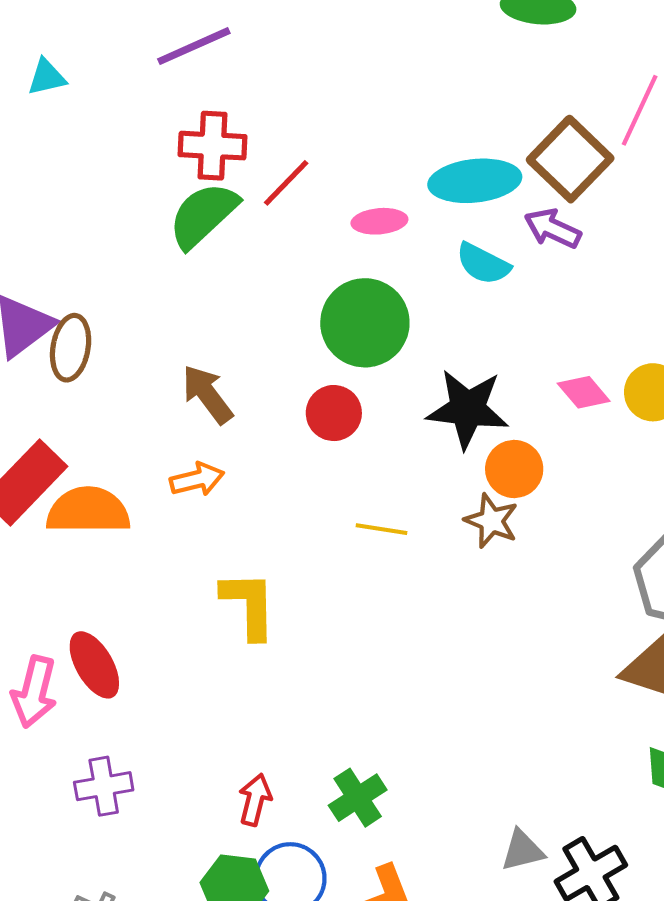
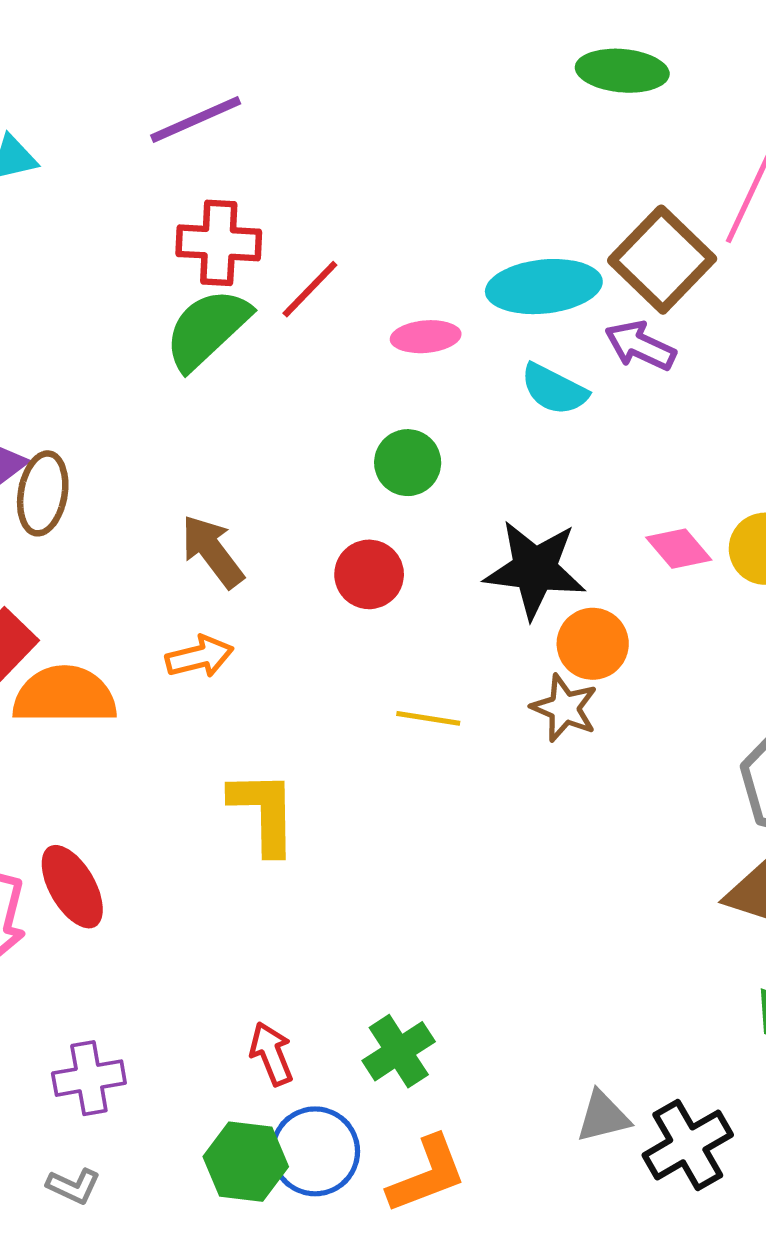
green circle: (365, 323) -> (408, 463), size x0.6
purple cross: (104, 786) -> (89, 1078), moved
red arrow: (255, 800) -> (271, 1054), turned -36

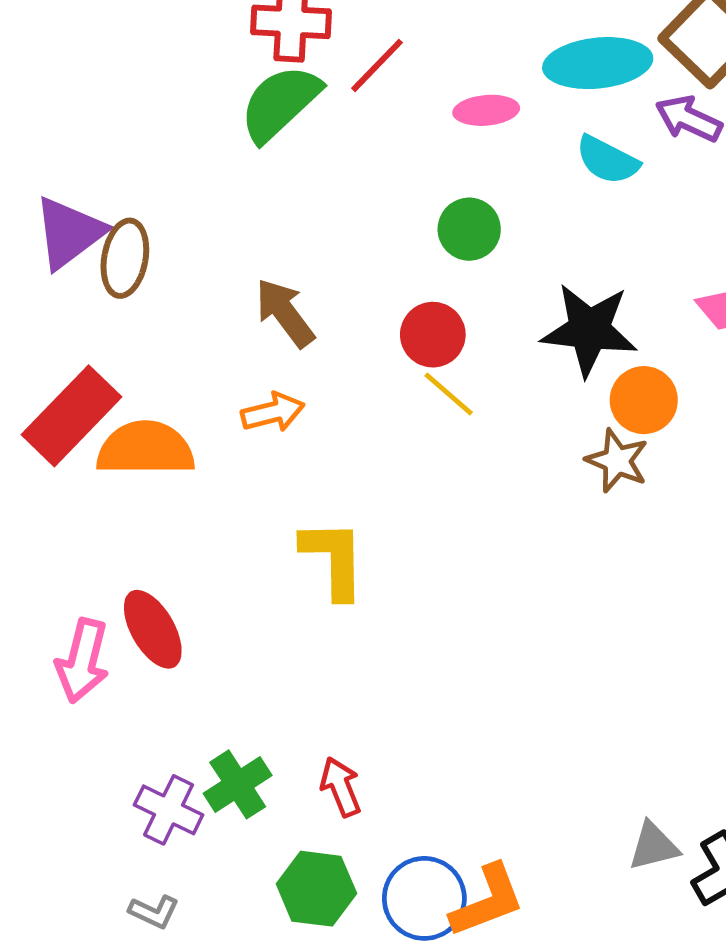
yellow line: (428, 718) -> (449, 394), moved, turned 32
green cross: (399, 1051) -> (238, 784), moved
purple cross: (89, 1078) -> (169, 810), turned 36
blue circle: (315, 1151) -> (424, 898), moved

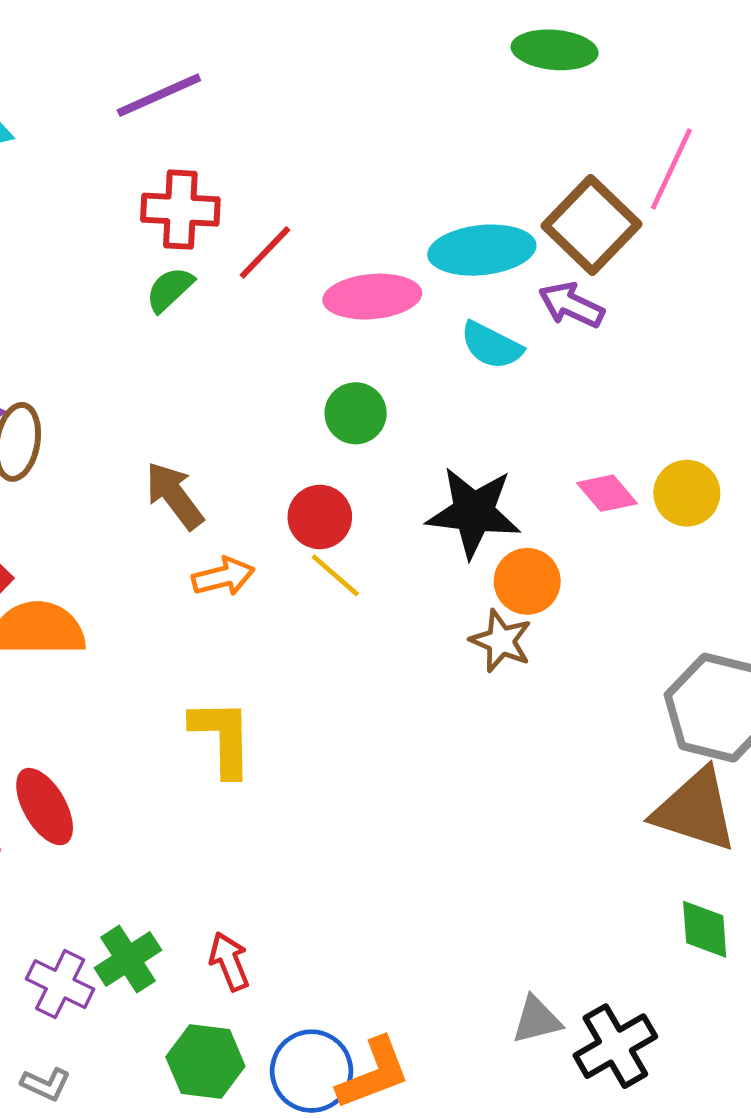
green semicircle: (280, 103) -> (170, 289), size x0.6
pink ellipse: (486, 110) -> (372, 297), size x1.5
orange arrow: (273, 412) -> (223, 577), moved

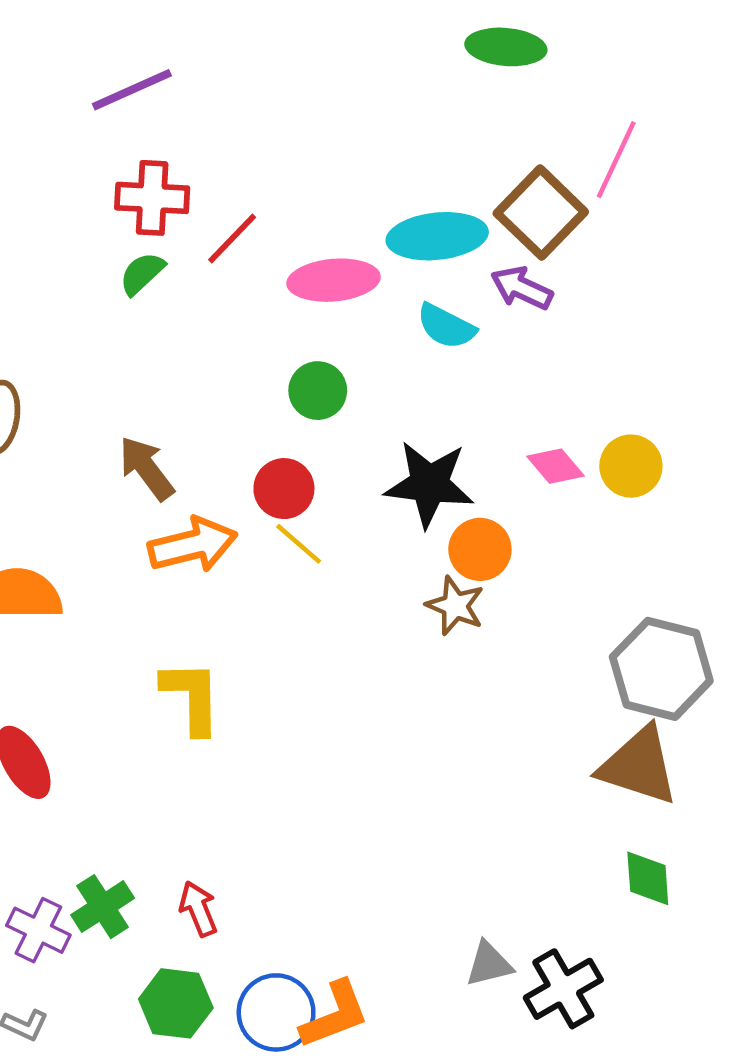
orange arrow: (223, 577) -> (193, 545), size x1.5

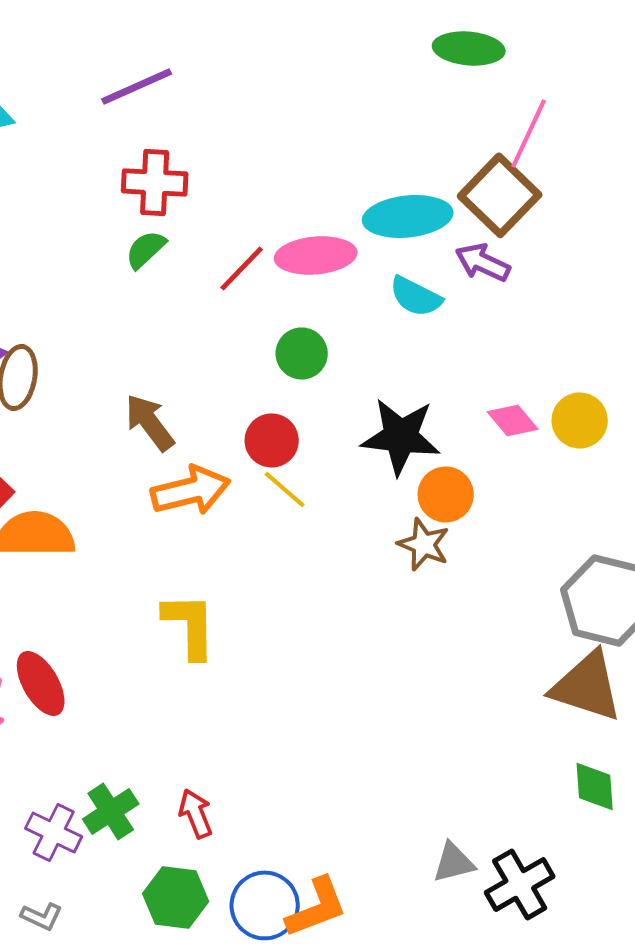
pink line: (616, 160) -> (529, 133), moved
red line: (232, 238) -> (242, 268), moved

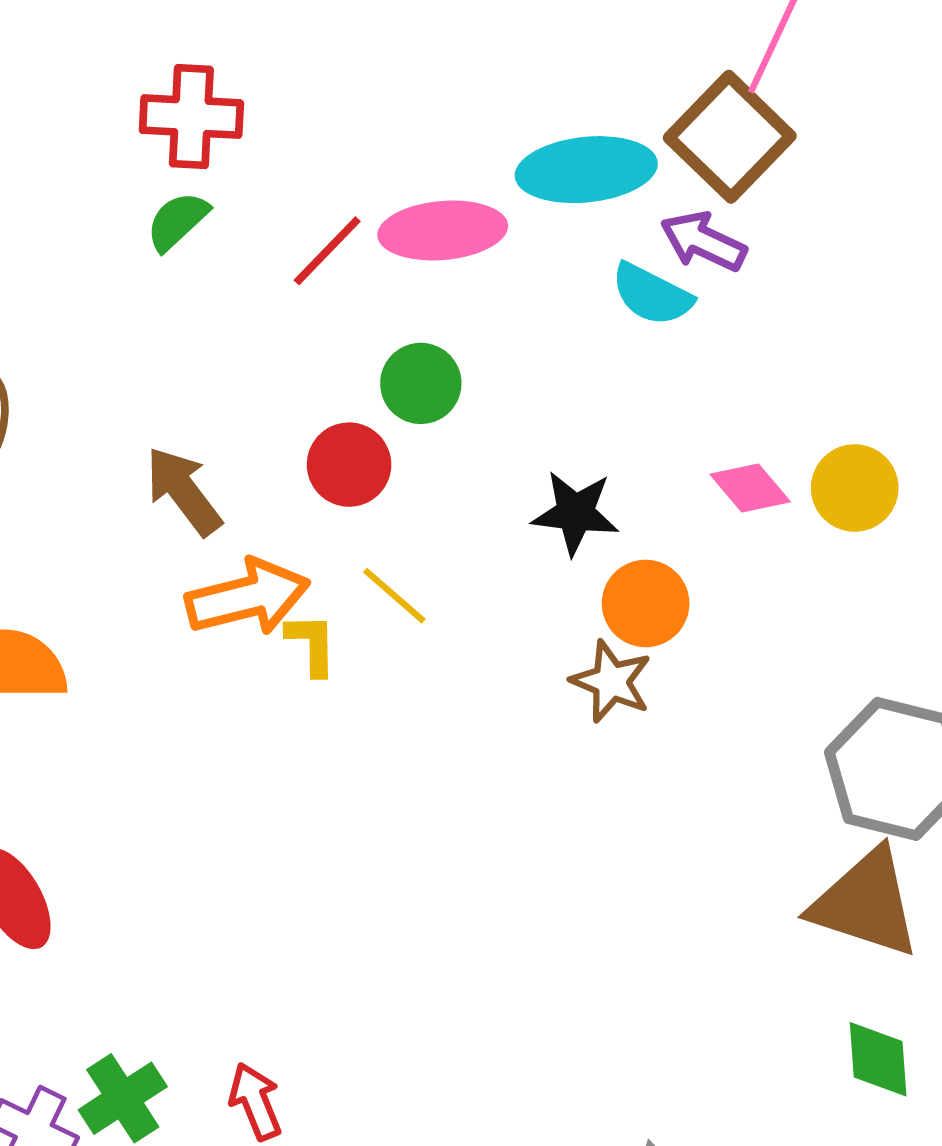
cyan semicircle: (416, 296) -> (652, 294), moved
black star: (401, 436) -> (575, 513), size x0.7
red circle: (272, 440) -> (349, 465), moved
yellow L-shape: (190, 625) -> (312, 644), moved, size x0.6

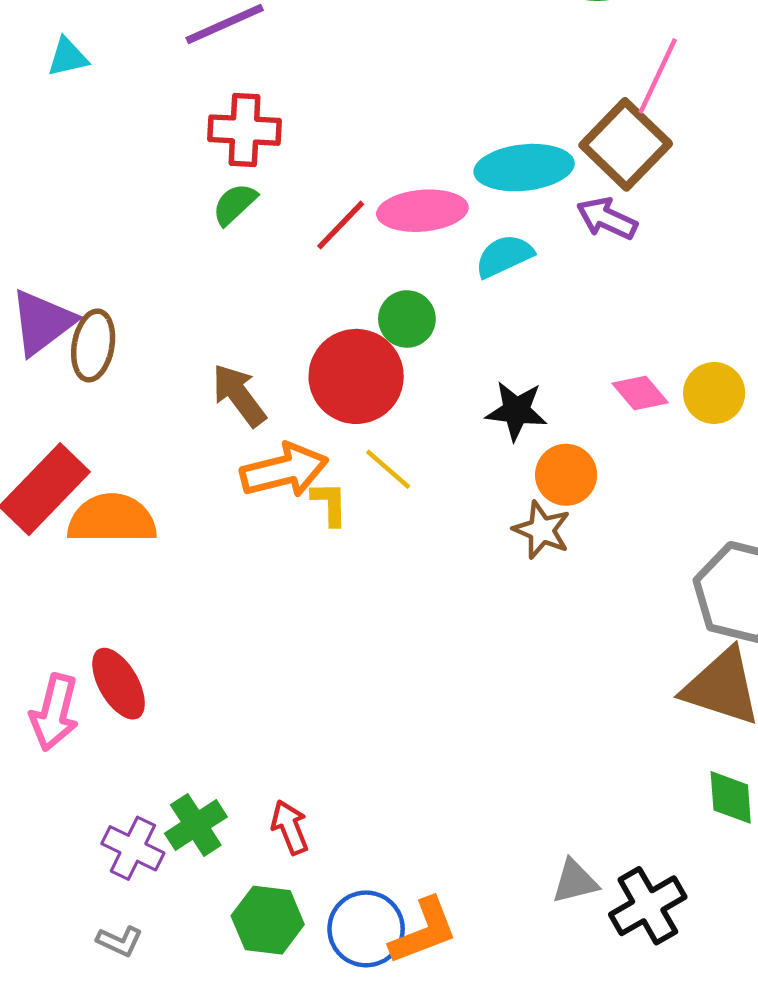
cyan semicircle: (652, 294) -> (504, 256), moved, turned 128
red circle: (349, 465) -> (356, 376), size x1.6

